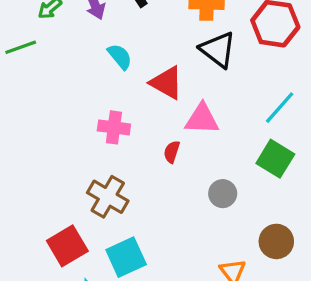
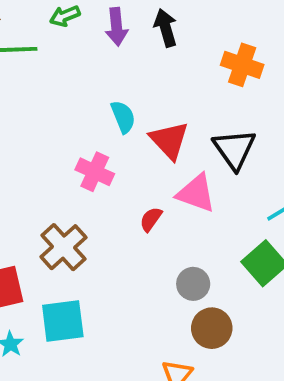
black triangle: (218, 50) -> (234, 149), moved
cyan semicircle: (120, 57) -> (123, 117), moved
brown circle: (276, 241) -> (212, 328), moved

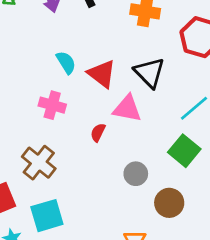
brown circle: (212, 328) -> (169, 203), moved

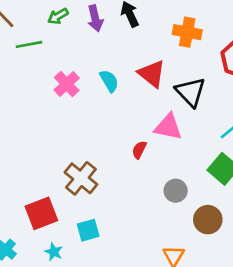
red triangle: (102, 74) -> (152, 74), moved
pink cross: (52, 105) -> (67, 84), moved, turned 30
cyan square: (47, 216) -> (88, 230), size x0.7

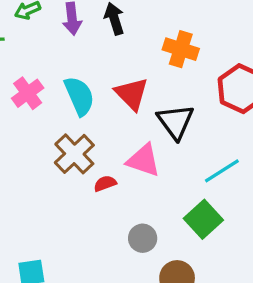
cyan semicircle: (109, 81) -> (79, 96), size x1.4
red semicircle: (139, 150) -> (105, 183), turned 36
brown cross: (81, 178) -> (74, 154), moved

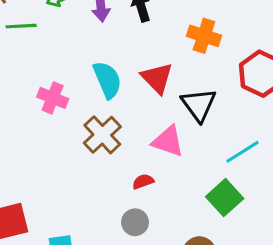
pink cross: (28, 93) -> (53, 98), moved, turned -32
red semicircle: (105, 183) -> (143, 182), moved
gray circle: (143, 238) -> (135, 222), moved

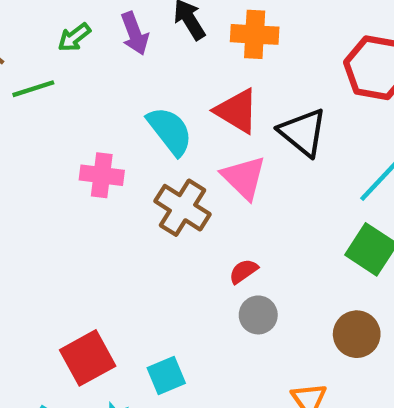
orange cross: (204, 36) -> (255, 34), moved
pink triangle: (168, 141) -> (244, 178), moved, turned 40
red semicircle: (143, 182) -> (243, 271), moved

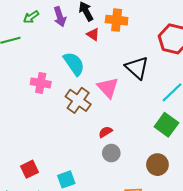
red triangle: (237, 111) -> (93, 34), moved, size x0.6
red square: (88, 358) -> (29, 169), size x0.7

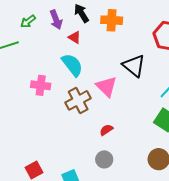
red triangle: (93, 34) -> (75, 37), moved
brown cross: (78, 100) -> (78, 100), turned 30
gray circle: (111, 153) -> (104, 159), moved

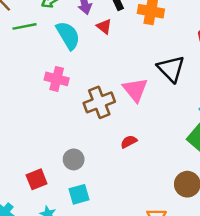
cyan semicircle: (72, 65) -> (68, 35), moved
gray circle: (104, 159) -> (74, 159), moved

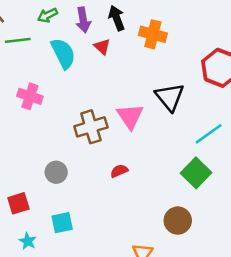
pink cross: (57, 79) -> (30, 96), moved
gray circle: (74, 159) -> (56, 172), moved

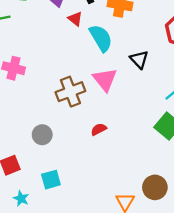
cyan semicircle: (63, 53) -> (101, 38), moved
black triangle: (170, 97) -> (139, 59), size x0.7
brown circle: (178, 221) -> (155, 187), moved

